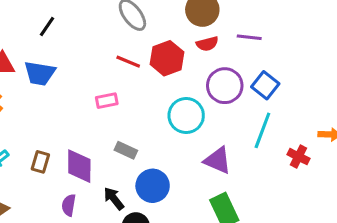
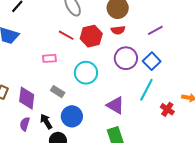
purple line: (249, 37) -> (155, 30), moved, turned -42
cyan circle: (186, 116) -> (86, 73), moved
purple semicircle: (69, 205) -> (25, 124), moved

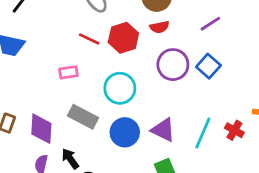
cyan line: (146, 90) -> (203, 133), moved
gray rectangle: (58, 92) -> (83, 117), size x1.5
blue circle: (72, 116) -> (125, 132), moved

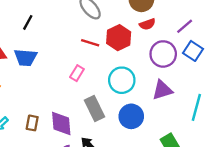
purple line: (210, 24) -> (185, 26), moved
pink rectangle: (68, 72) -> (77, 73), turned -42
gray rectangle: (83, 117) -> (94, 108), turned 45
purple triangle: (163, 130) -> (162, 90), moved, turned -35

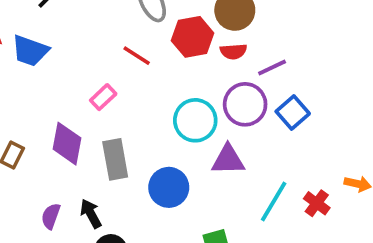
purple line: (185, 26) -> (272, 68), moved
red hexagon: (119, 38) -> (193, 37), moved
cyan circle: (122, 80) -> (195, 120), moved
purple diamond: (61, 123) -> (67, 144), moved

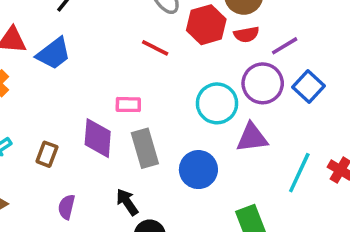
blue trapezoid: (30, 51) -> (54, 54), turned -51
pink rectangle: (103, 97) -> (128, 105), moved, turned 50
purple semicircle: (51, 216) -> (67, 207), moved

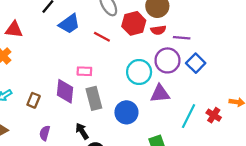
purple line: (285, 46) -> (182, 38), turned 35
blue trapezoid: (54, 54) -> (69, 24), moved

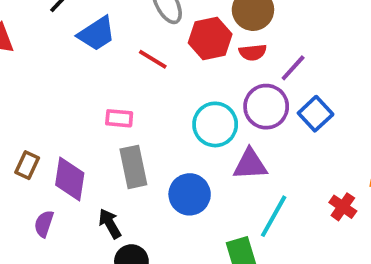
purple line: (182, 38) -> (293, 68), turned -56
purple diamond: (65, 91) -> (70, 179), moved
cyan line: (188, 116) -> (274, 216), moved

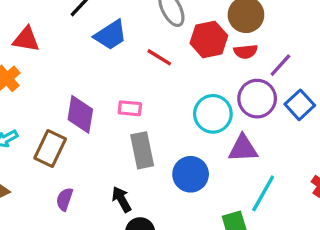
brown rectangle: (27, 165) -> (50, 148), size x1.5
purple diamond: (70, 179) -> (80, 114), moved

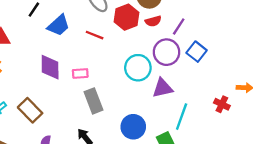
purple diamond: (80, 114) -> (50, 67), moved
brown rectangle: (50, 148) -> (30, 110), turned -60
blue circle: (191, 174) -> (133, 127), moved

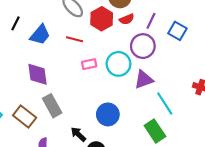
blue square: (197, 52) -> (177, 31), moved
pink rectangle: (80, 73) -> (89, 64), moved
gray rectangle: (93, 101) -> (52, 106), moved
cyan line: (182, 117) -> (165, 103), turned -45
blue circle: (133, 127) -> (108, 114), moved

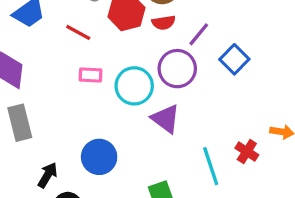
purple triangle: (144, 80) -> (166, 119), turned 42
cyan line: (165, 103) -> (211, 166), moved
black arrow: (78, 134) -> (48, 175), turned 63

